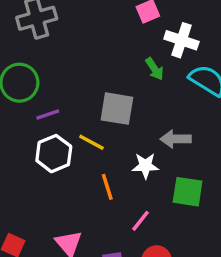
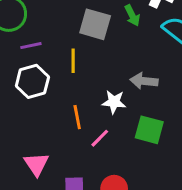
gray square: (117, 109) -> (95, 24), moved
yellow line: (91, 142) -> (73, 61), moved, turned 55
pink line: (140, 221) -> (100, 138), moved

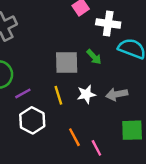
green arrow: (132, 15) -> (94, 57), moved
white star: (114, 102) -> (86, 94), moved
pink line: (100, 138) -> (96, 148), turned -56

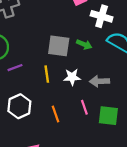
green arrow: (94, 57) -> (84, 44), turned -32
white hexagon: (32, 120) -> (19, 106), moved
pink line: (96, 148) -> (84, 107), moved

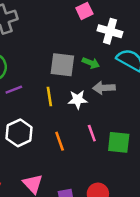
gray arrow: (100, 81) -> (104, 88), moved

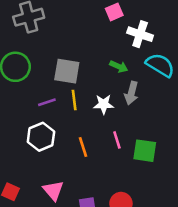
gray square: (62, 65) -> (67, 71), moved
gray arrow: (104, 88) -> (131, 93), turned -75
purple line: (14, 90) -> (47, 102), moved

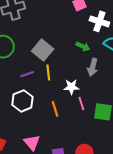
gray square: (67, 71) -> (43, 50), turned 30
white star: (104, 104) -> (71, 87), moved

